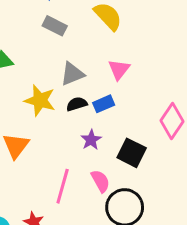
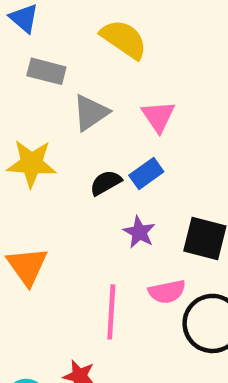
gray triangle: (72, 74) -> (91, 113), moved
yellow star: (40, 100) -> (32, 163), moved
pink semicircle: (100, 181) -> (167, 292), turned 120

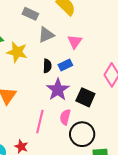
black semicircle: (106, 183) -> (47, 66), turned 112
purple star: (139, 232) -> (58, 90), size x1.6
pink semicircle: (167, 292) -> (65, 117), turned 105

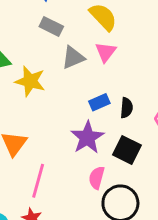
pink triangle: (75, 42) -> (106, 52), moved
black semicircle: (47, 66) -> (127, 108), moved
pink line: (40, 122) -> (38, 181), moved

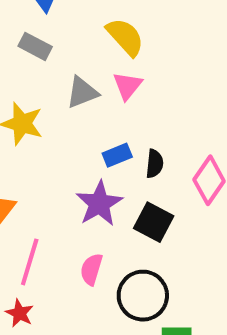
gray rectangle: (51, 26) -> (35, 46), moved
pink semicircle: (97, 178) -> (91, 269), moved

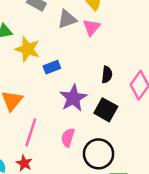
gray triangle: (82, 92) -> (67, 19), moved
blue rectangle: (117, 155) -> (52, 67), moved

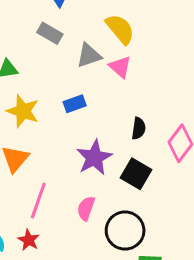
pink triangle: (91, 27) -> (120, 67), turned -30
yellow star: (28, 49) -> (23, 111), moved
blue rectangle: (52, 67) -> (75, 104), moved

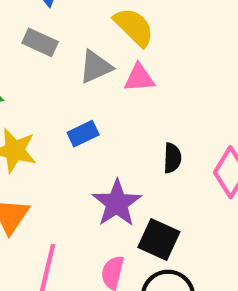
pink triangle: (120, 67) -> (139, 78), turned -40
black square: (136, 174) -> (159, 240), moved

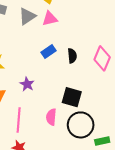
blue rectangle: (83, 134) -> (48, 52), moved
purple star: (117, 203) -> (27, 84), moved, size x0.6

